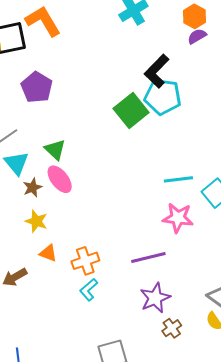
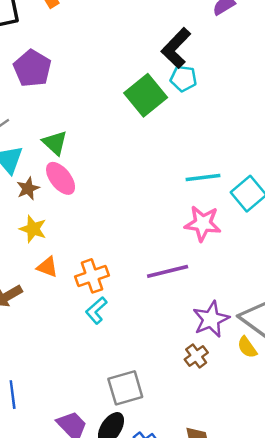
cyan pentagon: (163, 97) -> (183, 78), size x0.6
purple star: (155, 298) -> (211, 319), moved

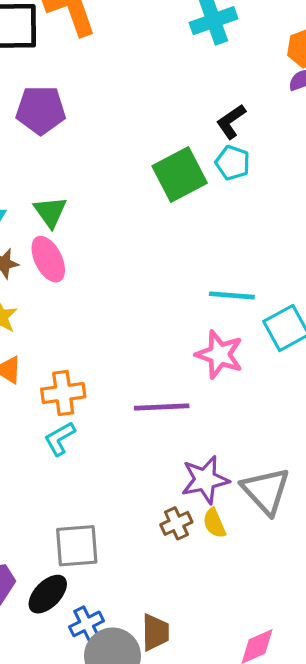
black L-shape: (176, 48) -> (231, 122), size x0.7
purple pentagon: (32, 68) -> (41, 110), turned 30
yellow semicircle: (247, 347) -> (214, 523), moved

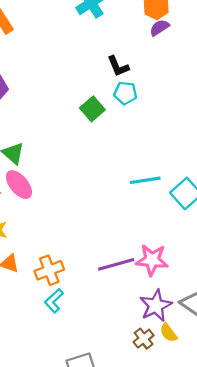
black L-shape: (231, 122) -> (118, 66), turned -65
green square: (180, 174) -> (92, 109), size x0.7
pink star: (219, 354) -> (152, 260), moved

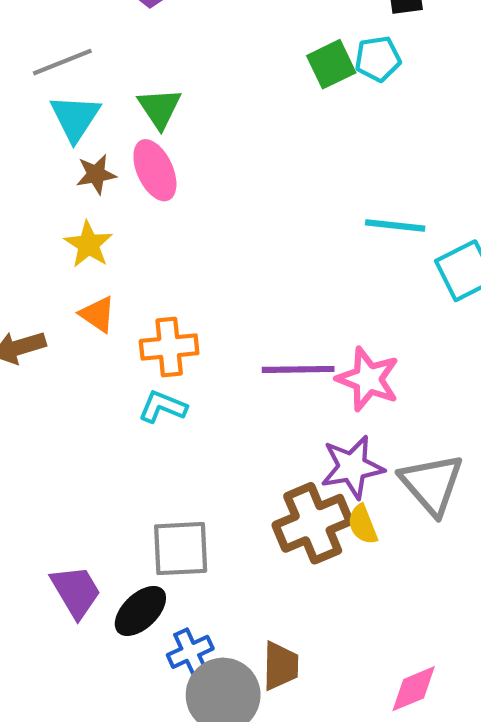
cyan pentagon: (125, 93) -> (378, 59), moved, turned -30
cyan L-shape: (54, 301) -> (163, 407), turned 50
brown cross: (144, 339) -> (313, 523), size x1.8

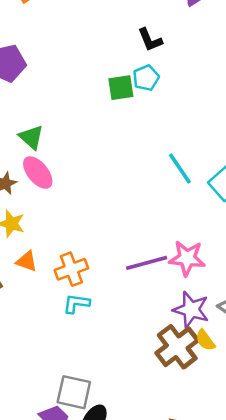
green square: (331, 64) -> (121, 88), turned 32
cyan line: (395, 226) -> (180, 168), turned 64
purple star: (352, 467) -> (191, 310), turned -30
gray square: (181, 549) -> (74, 392), moved, turned 30

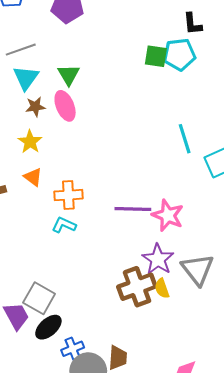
cyan pentagon: (146, 78) -> (179, 55), size x1.4

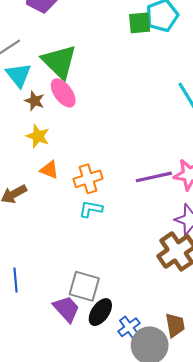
green triangle: (69, 75) -> (59, 62), size x1.6
brown star: (35, 107) -> (35, 101), turned -30

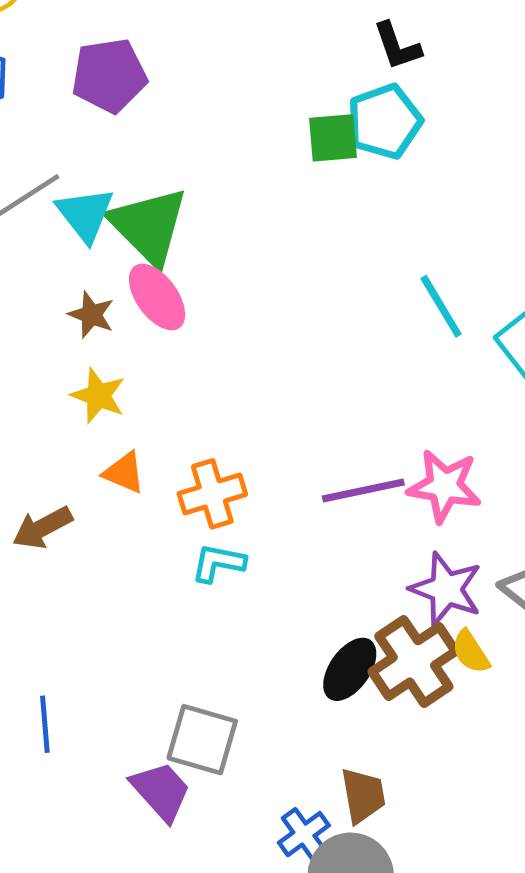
cyan triangle: (18, 75) -> (85, 214), moved
black ellipse: (100, 312) -> (350, 669), moved
brown trapezoid: (175, 325) -> (363, 795), moved

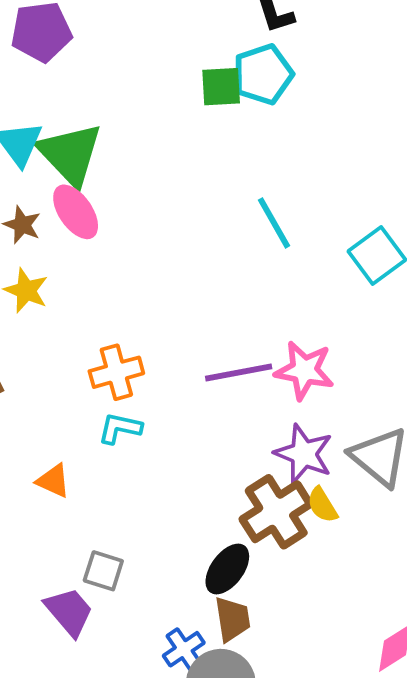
cyan line: (441, 306) -> (274, 223), moved
orange triangle: (124, 473) -> (53, 481), moved
black ellipse: (350, 669) -> (227, 569), moved
gray square: (202, 740) -> (103, 571), size x0.7

